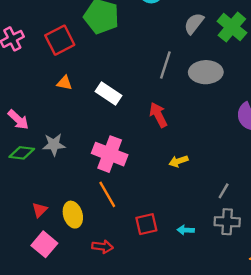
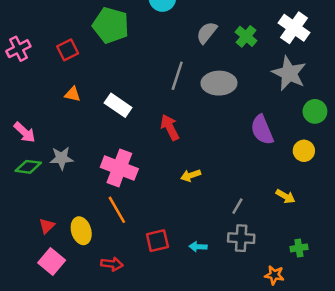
green cross: (232, 27) -> (246, 36), size x0.7
red square: (60, 40) -> (68, 50), size x0.7

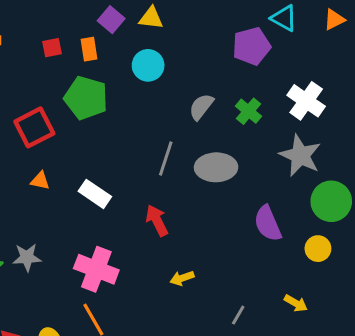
red square: (68, 50) -> (34, 127), size x1.5
green circle: (315, 111) -> (331, 201), size x1.4

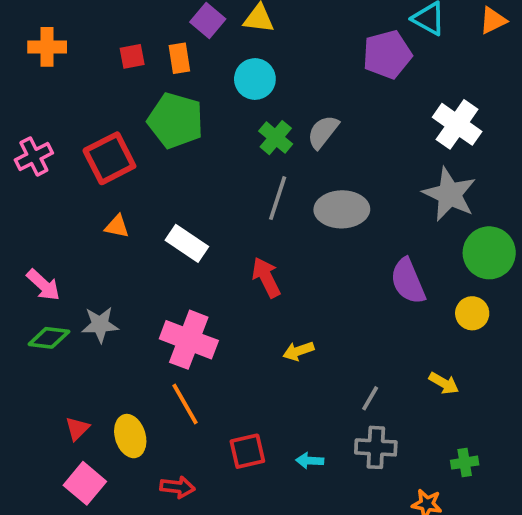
green cross: (249, 111) -> (276, 138), moved

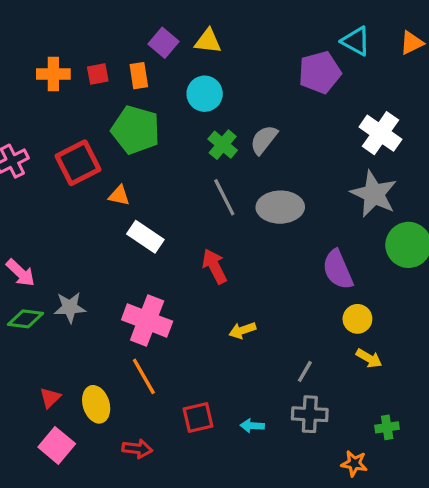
orange cross: (47, 47) -> (53, 74), moved
gray line: (278, 198) -> (224, 197), turned -45
orange triangle: (117, 226) -> (119, 196), moved
yellow circle: (472, 313) -> (357, 319), moved

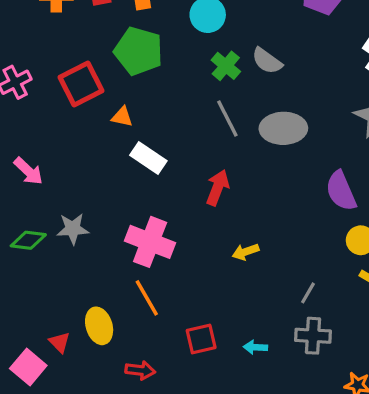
gray semicircle: (264, 140) -> (267, 61), turned -92
red arrow: (214, 266) -> (218, 188), turned 48
pink arrow: (21, 273) -> (28, 171), moved
red triangle: (50, 398) -> (60, 342), moved, turned -30
pink square: (57, 445) -> (28, 367), moved

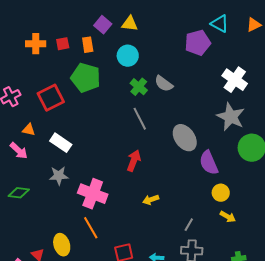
orange triangle: (122, 117) -> (29, 130), moved
gray ellipse: (283, 128) -> (185, 138), moved, turned 56
white rectangle: (148, 158) -> (61, 143), moved
gray star: (73, 229) -> (59, 176), moved

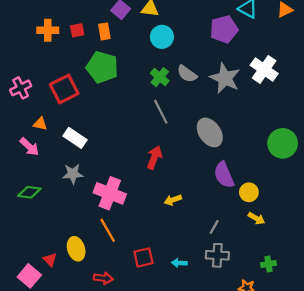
cyan circle: (128, 56) -> (162, 37), moved
gray star: (231, 117) -> (225, 78), moved
purple semicircle: (209, 163) -> (224, 175), moved

